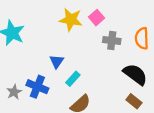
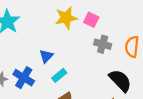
pink square: (96, 18) -> (91, 20), turned -32
yellow star: (71, 20) -> (66, 18), turned -30

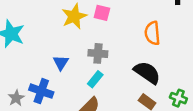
gray cross: (103, 44) -> (98, 53), moved
cyan rectangle: (59, 75) -> (95, 79), moved

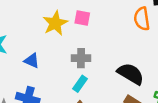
orange semicircle: (152, 33) -> (142, 19), moved
blue triangle: (61, 63) -> (32, 61), moved, turned -35

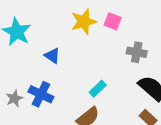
gray cross: (81, 58) -> (137, 52), moved

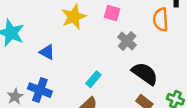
pink square: (113, 21) -> (112, 13), moved
gray cross: (137, 52) -> (127, 41), turned 36

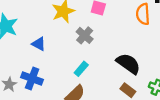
gray cross: (127, 41) -> (85, 35), moved

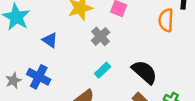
cyan rectangle: (81, 69) -> (103, 70), moved

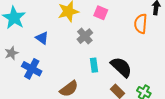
cyan rectangle: (103, 70) -> (94, 65), moved, turned -56
gray star: (13, 80) -> (11, 53), moved

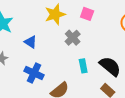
blue cross: (32, 69) -> (34, 73), moved

